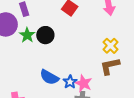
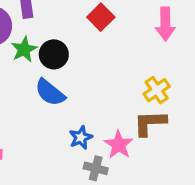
blue semicircle: (49, 77) -> (50, 92), moved
pink star: (83, 83) -> (119, 145), moved

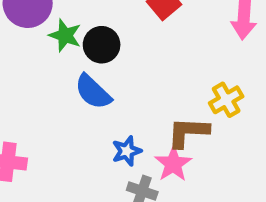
green star: (24, 49) -> (65, 35), turned -30
brown L-shape: (150, 123) -> (188, 132), moved

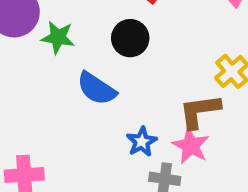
black circle: (102, 45) -> (130, 38), moved

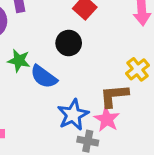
green star: (58, 37) -> (19, 61), moved
blue star: (142, 142) -> (73, 115), size x1.5

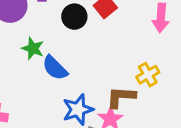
black circle: (69, 43) -> (74, 17), moved

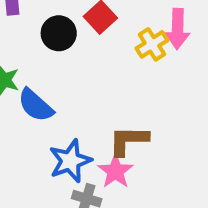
yellow cross: (148, 75) -> (152, 44), moved

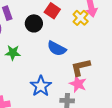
blue semicircle: (36, 105) -> (57, 49), moved
blue star: (70, 161) -> (41, 86), moved

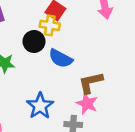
yellow cross: (81, 18) -> (50, 25), moved, turned -35
black circle: (34, 23) -> (34, 41), moved

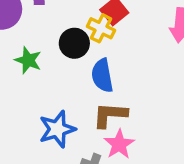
blue semicircle: (61, 58) -> (102, 75), turned 35
brown L-shape: (91, 83) -> (110, 115), moved

